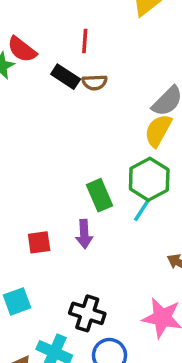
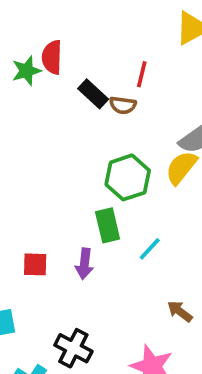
red line: (85, 41) -> (142, 74), moved
red semicircle: (22, 49) -> (52, 57), turned 44
green hexagon: (149, 179) -> (128, 177), moved

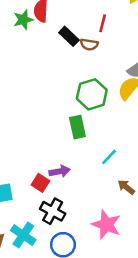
cyan line: (150, 249) -> (109, 157), moved
red square: (35, 264) -> (40, 183), moved, turned 30
purple arrow: (84, 264) -> (60, 171), moved, turned -108

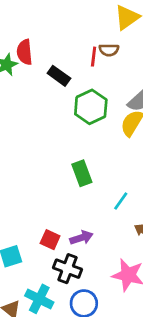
brown semicircle: (89, 44) -> (109, 50), moved
green hexagon: (92, 94) -> (91, 107), moved
purple arrow: (60, 171) -> (81, 238), moved

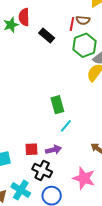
green hexagon: (91, 107) -> (85, 45), moved
cyan line: (121, 201) -> (66, 126), moved
red square: (50, 240) -> (31, 149), turned -32

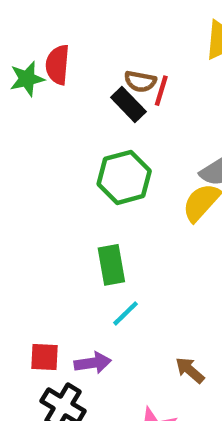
brown semicircle: (83, 20) -> (140, 81), moved
black rectangle: (47, 36) -> (128, 104), moved
green hexagon: (85, 45) -> (124, 177), moved

